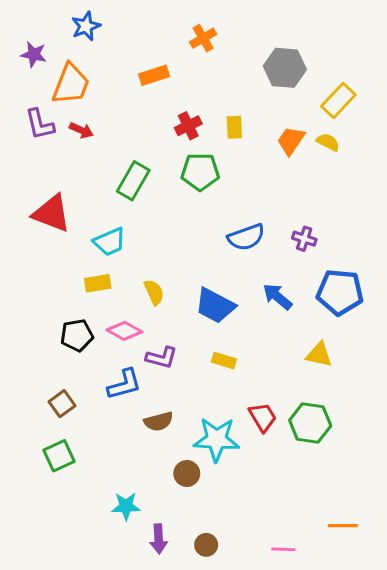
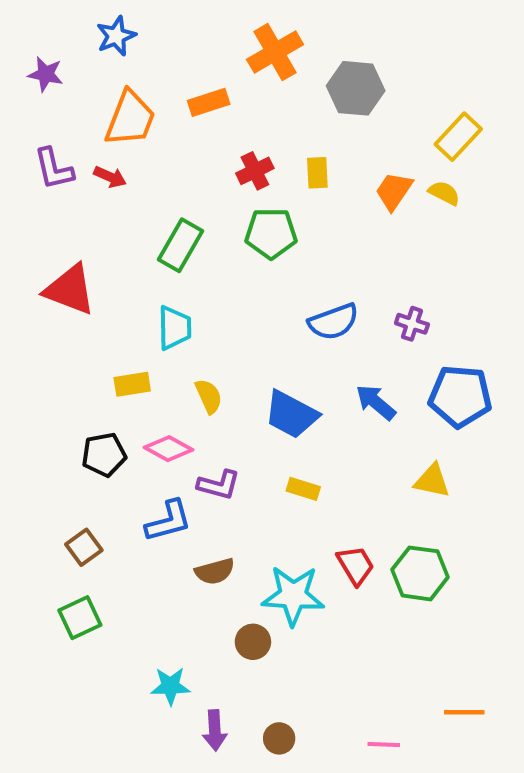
orange cross: (203, 38) -> (275, 52), size x1.5
gray hexagon: (285, 68) -> (356, 88), moved
orange trapezoid: (71, 84) -> (130, 119), moved
cyan trapezoid: (110, 242) -> (174, 328), moved, turned -68

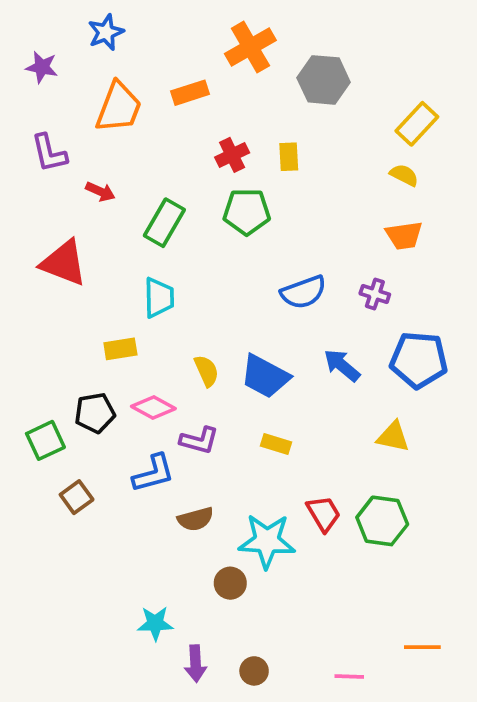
red arrow: (110, 177) -> (100, 192), moved
orange trapezoid: (394, 191) -> (404, 235), moved, turned -132
yellow semicircle: (209, 396) -> (206, 371), moved
green square: (80, 618) -> (45, 440), moved

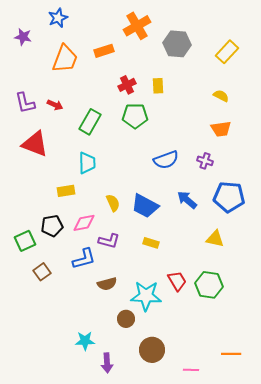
yellow rectangle: (417, 124) -> (227, 52), moved
purple L-shape: (49, 153) -> (25, 103), moved
pink diamond: (153, 407) -> (84, 223), turned -40
brown circle: (254, 671) -> (152, 350), moved, size x1.6

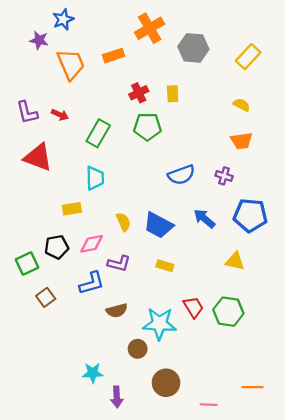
purple star: (23, 37) -> (39, 40), moved
orange trapezoid: (65, 59) -> (71, 64), turned -44

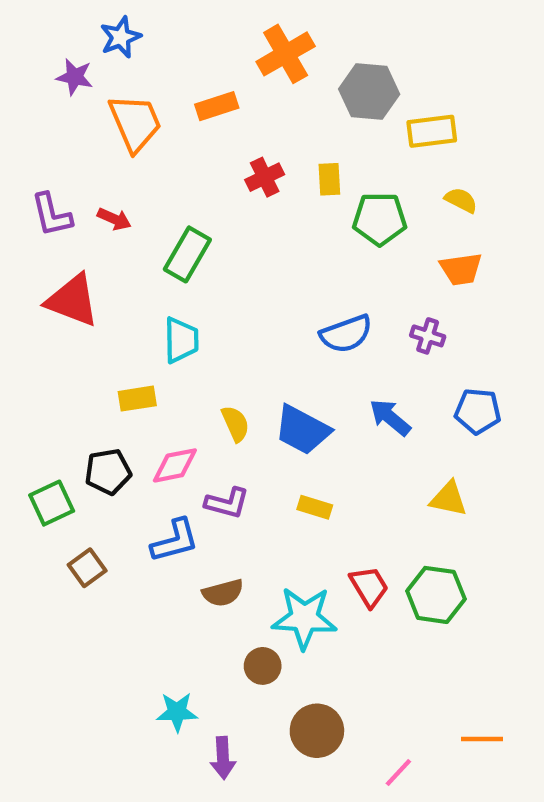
yellow rectangle: (248, 57) -> (432, 131), moved, turned 40
green pentagon: (147, 127) -> (380, 219), moved
blue pentagon: (250, 215) -> (478, 411), size x0.7
pink line: (209, 405) -> (398, 773), turned -49

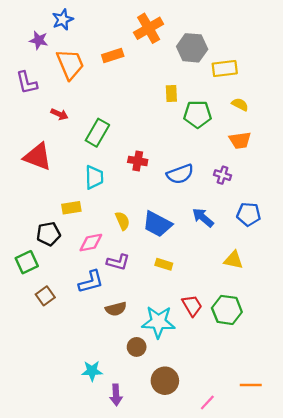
red cross: (265, 177) -> (138, 161), moved, turned 36
purple L-shape: (52, 215) -> (27, 83), moved
black pentagon: (108, 472) -> (49, 234), moved

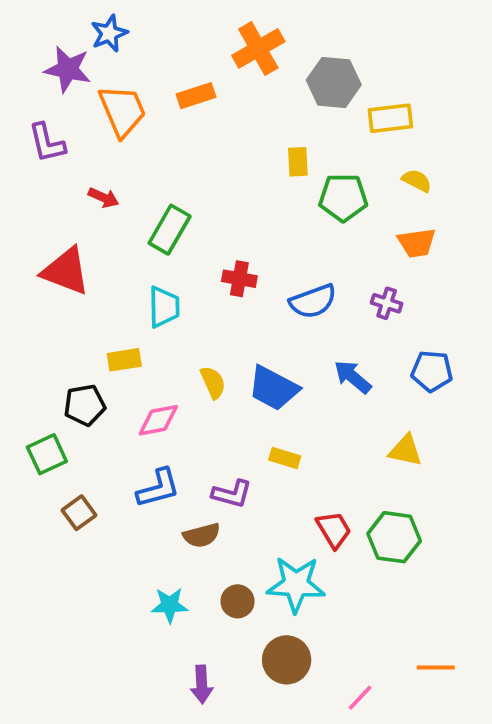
purple star: (39, 40) -> (68, 69), size x1.4
purple L-shape: (118, 262) -> (232, 494), moved
cyan star: (158, 322) -> (296, 584), moved
cyan star: (92, 371) -> (170, 605), moved

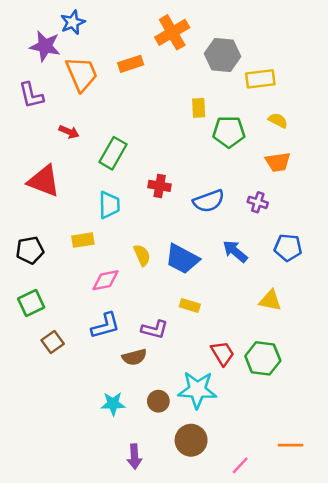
black pentagon: (85, 405) -> (30, 250), moved

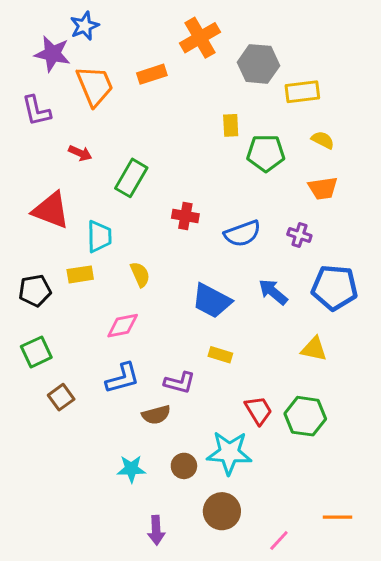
cyan trapezoid: (109, 205) -> (99, 236), moved
yellow rectangle: (83, 240) -> (80, 274), moved
blue pentagon: (288, 248) -> (334, 288), size x1.4
yellow semicircle: (142, 255) -> (140, 274), moved

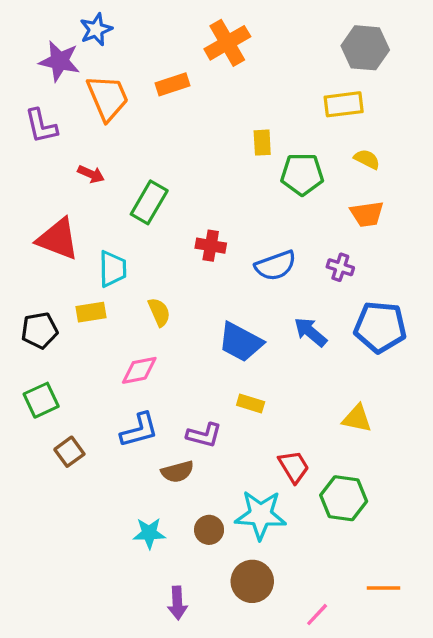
gray hexagon: (258, 64) -> (365, 48), moved
yellow triangle: (314, 349) -> (357, 418), moved
green hexagon: (305, 416) -> (344, 498), moved

